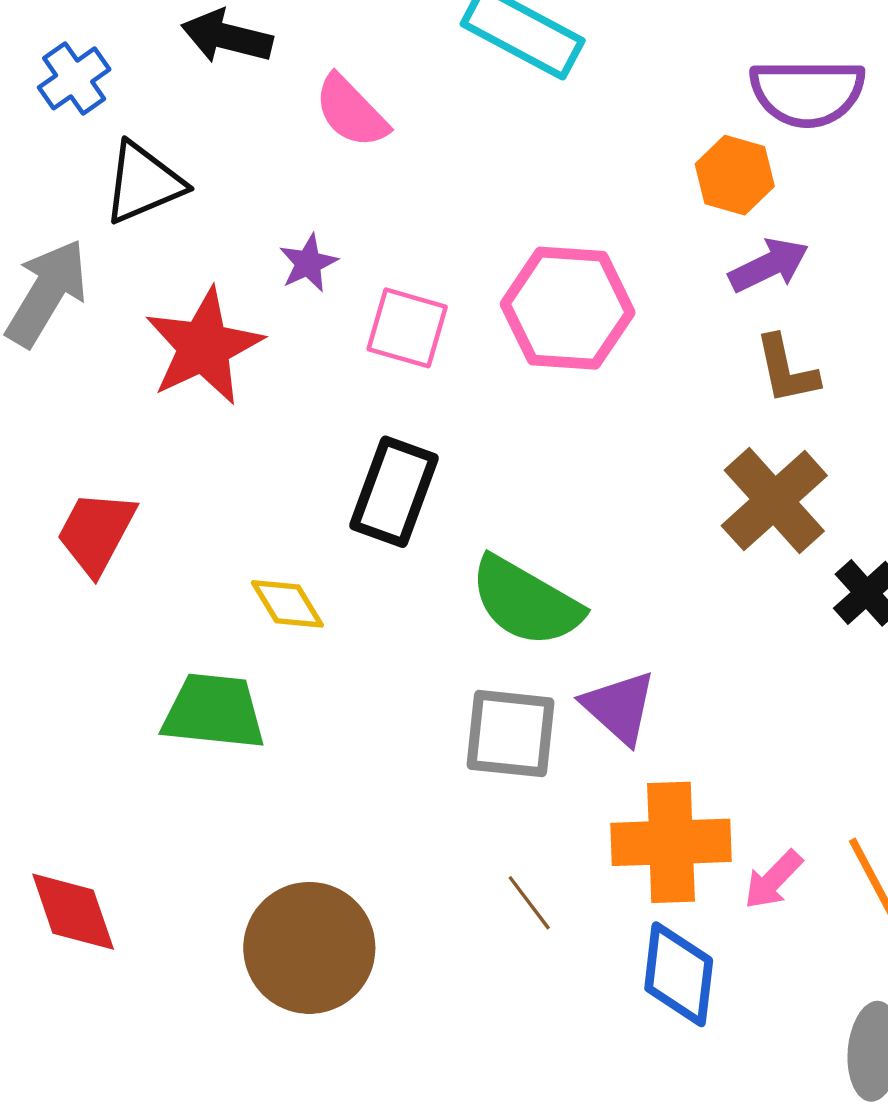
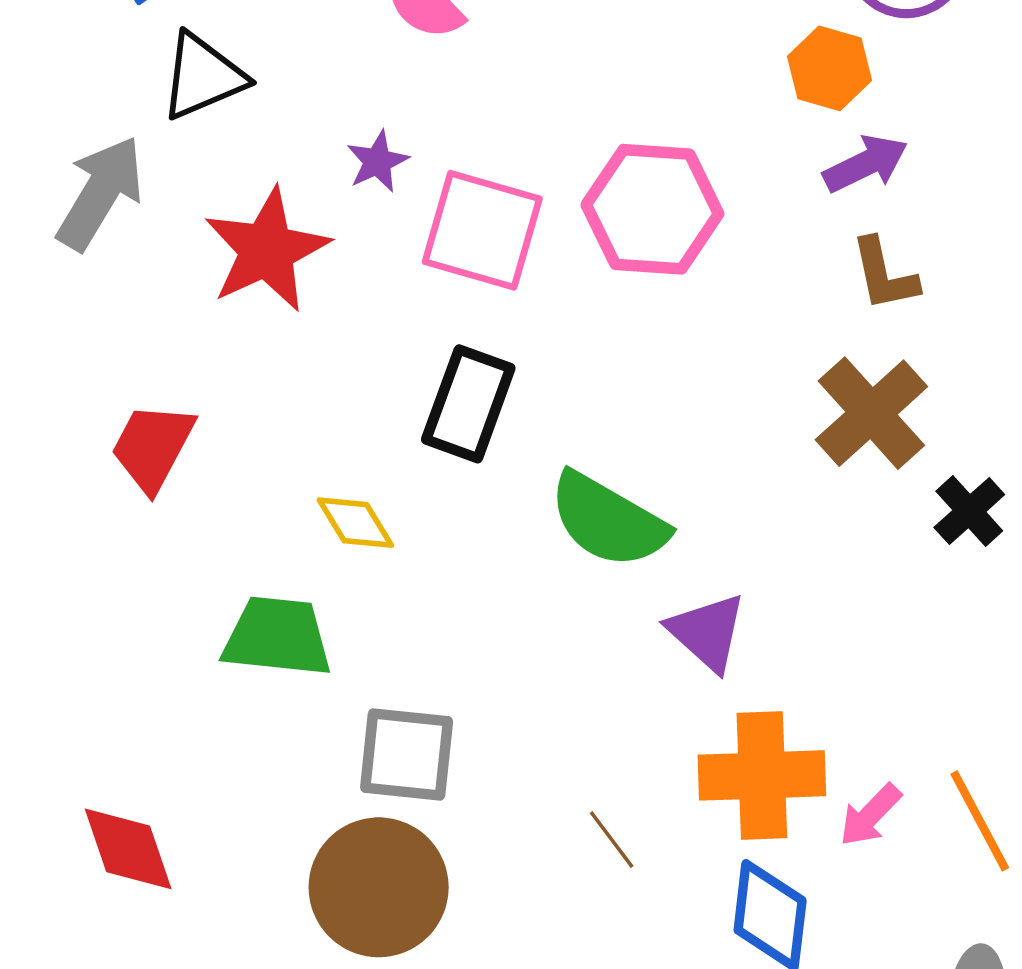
pink square: (407, 328) -> (482, 230), size x1.4
gray square: (511, 734) -> (407, 754), moved

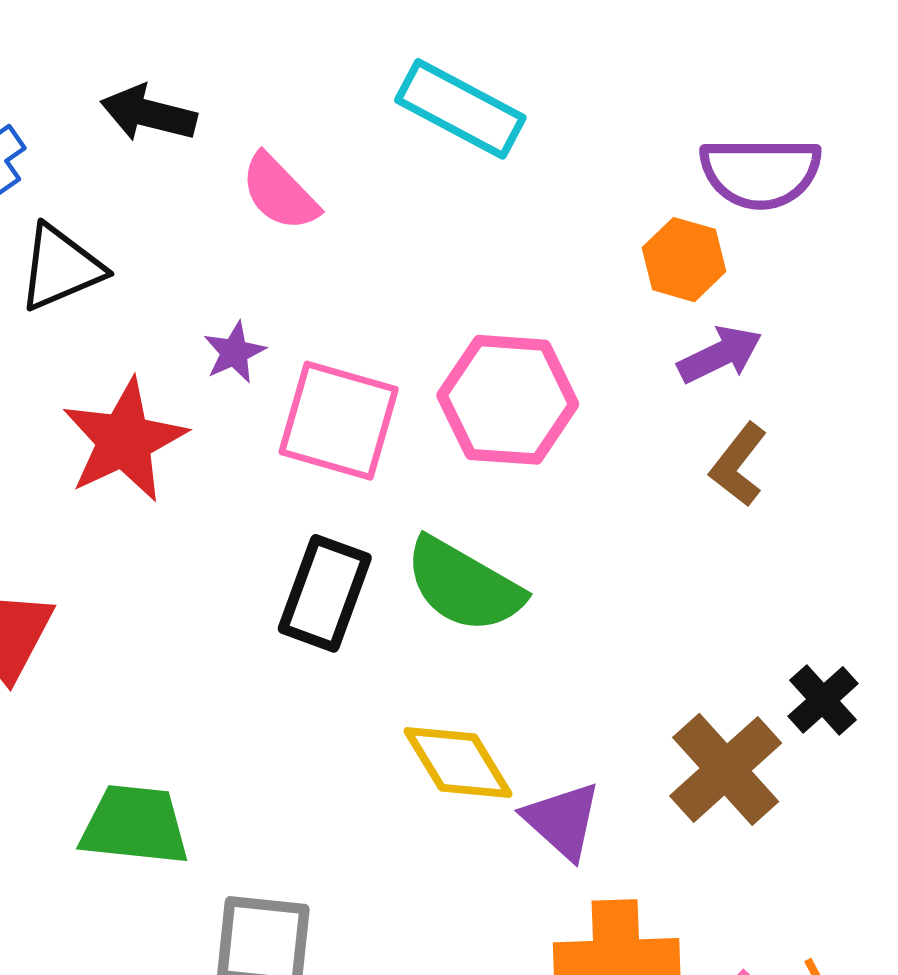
brown L-shape: (884, 275) -> (738, 465), turned 50
brown cross: (871, 413) -> (726, 769), moved
green semicircle: (608, 520) -> (464, 585), moved
yellow diamond: (355, 523) -> (458, 762), moved, size x1.4

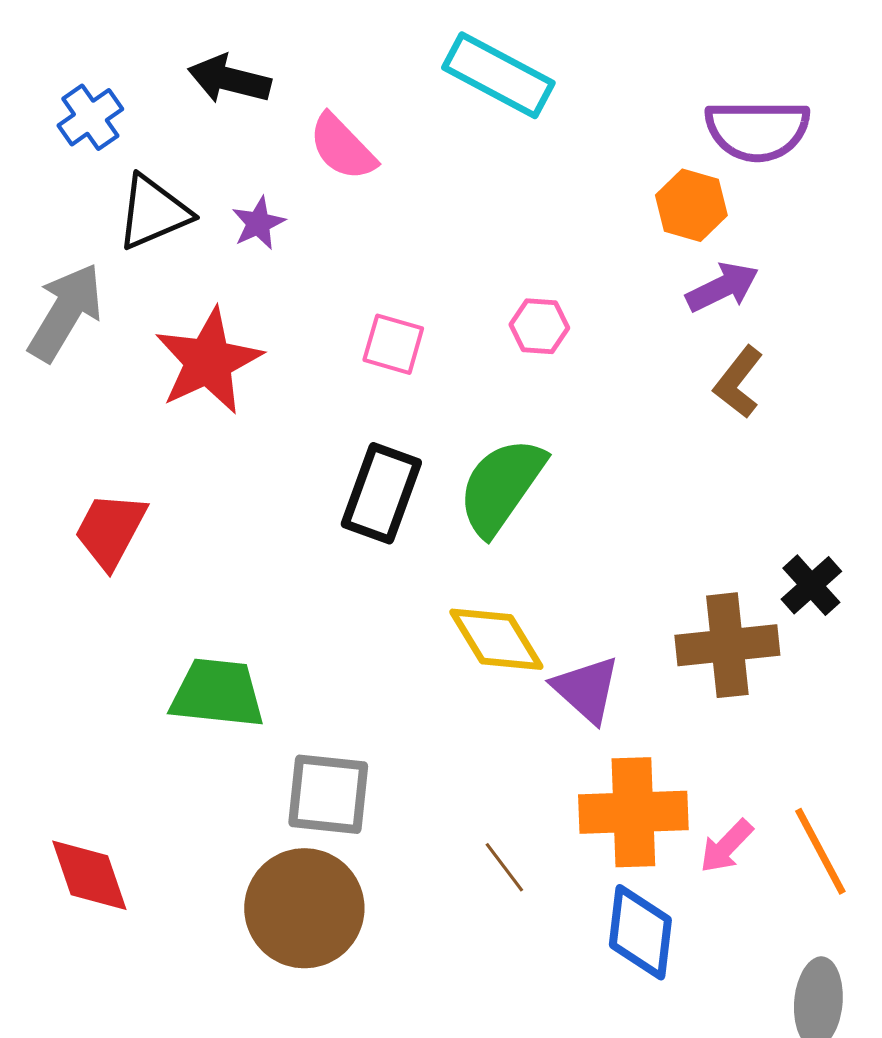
purple star: (234, 352) -> (258, 223), moved
pink hexagon: (508, 400) -> (539, 326), size x0.5
pink square: (339, 421) -> (393, 344), size x0.6
green semicircle: (464, 585) -> (501, 486), turned 95
brown cross: (726, 769) -> (727, 645), turned 36

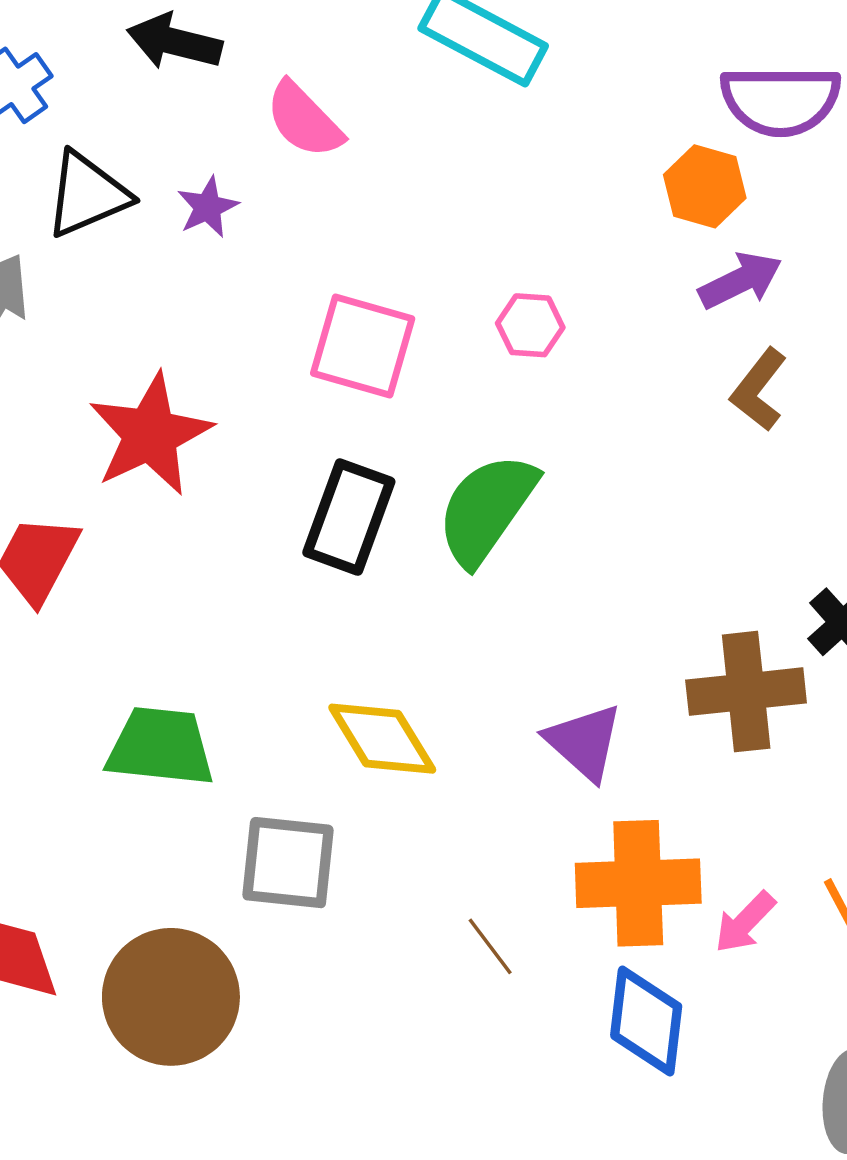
pink square: (393, 344) -> (363, 346), size x1.5
red star: (208, 361) -> (150, 434), moved
yellow diamond: (496, 639) -> (382, 739), moved
brown circle: (304, 908) -> (171, 997), moved

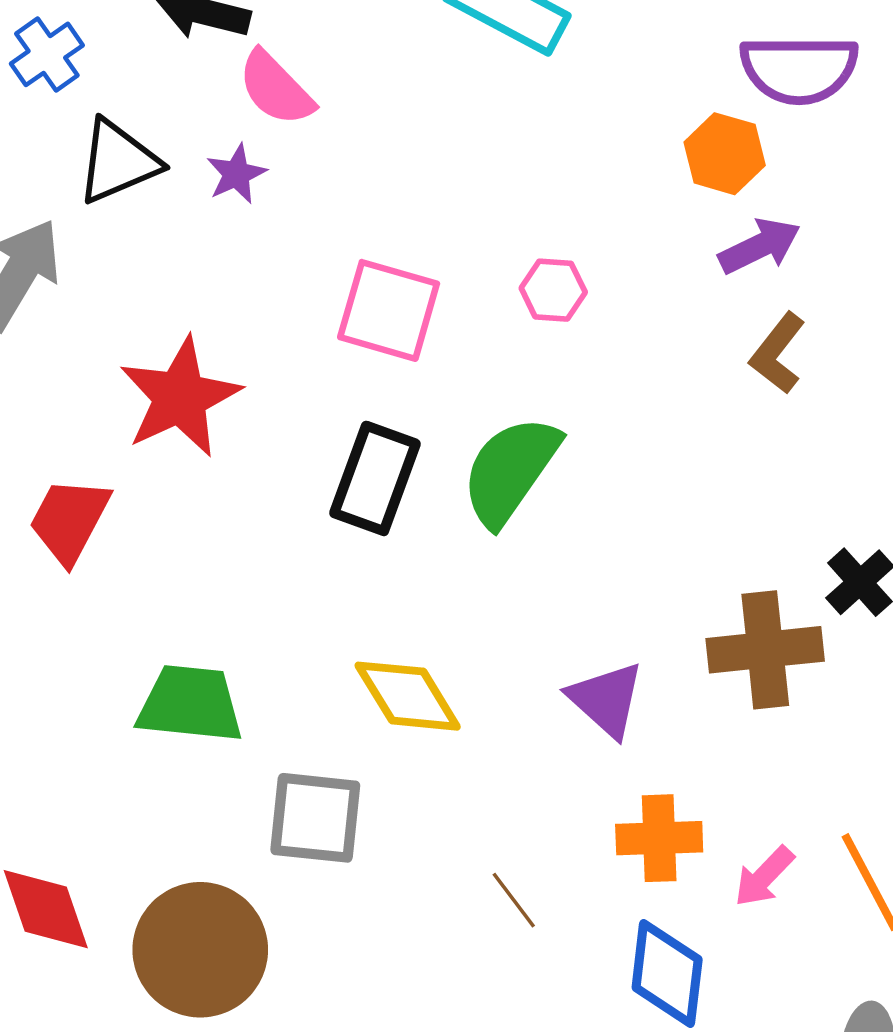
pink semicircle: (304, 120) -> (276, 88), moved
orange cross: (638, 883) -> (659, 838), size x0.7

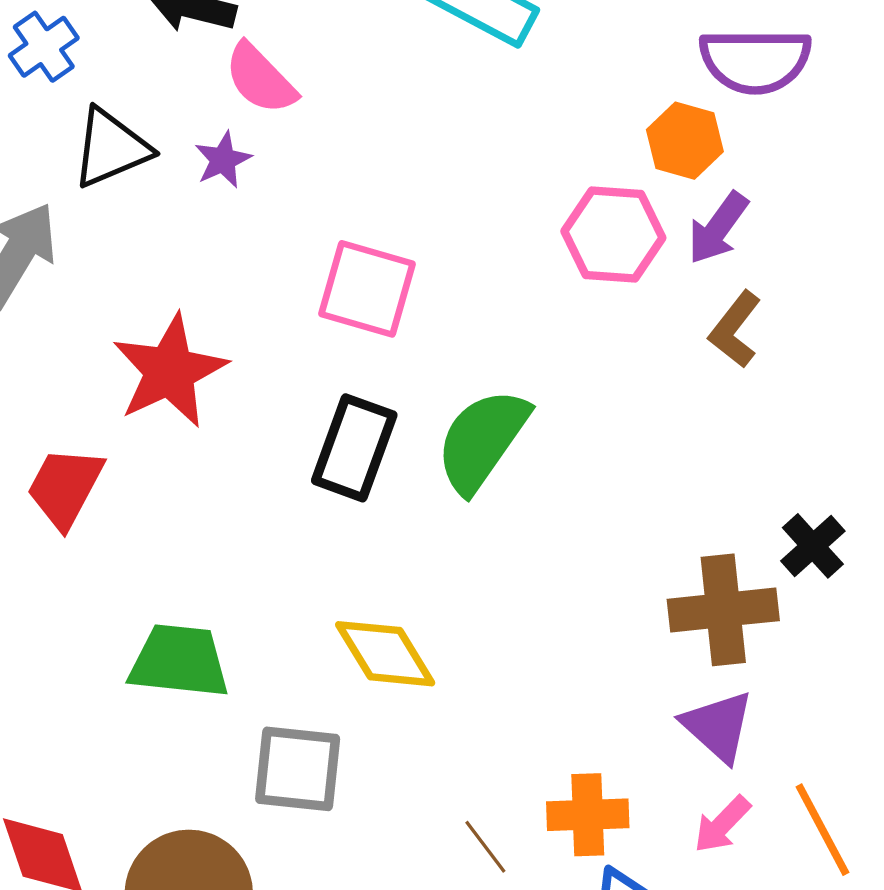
purple arrow: (760, 246) -> (718, 228), turned 152
pink hexagon: (553, 290) -> (613, 234), moved, size x1.6
purple triangle: (606, 699) -> (718, 726), moved
orange cross: (659, 838) -> (588, 815), moved

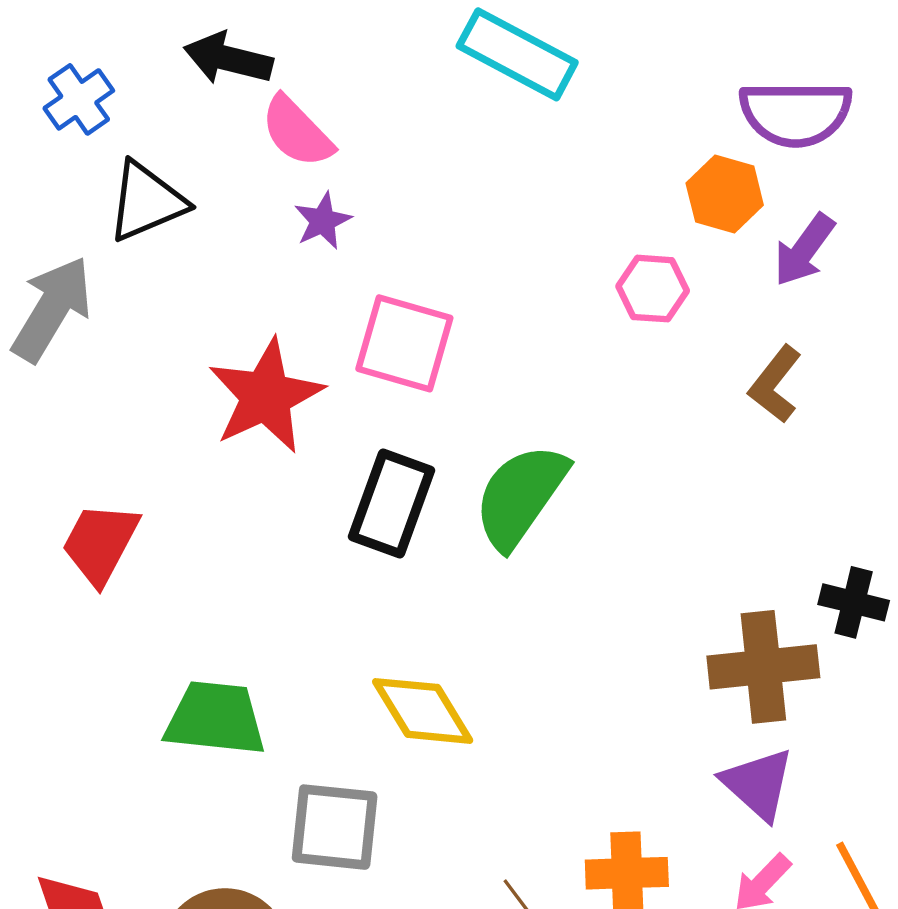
purple star: (223, 160) -> (323, 221), moved
purple arrow: (718, 228) -> (804, 250), moved
pink hexagon: (613, 234) -> (653, 289), size x0.7
red star: (170, 371) -> (266, 396), moved
black cross: (813, 546) -> (854, 602), turned -34

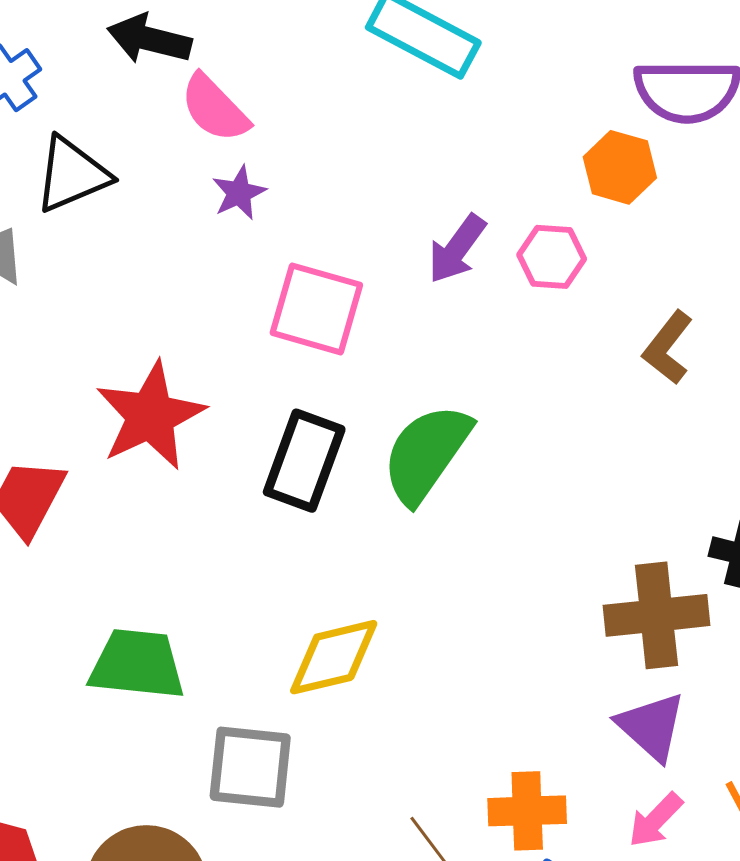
purple arrow: (804, 250) -> (457, 249), moved
red star: (266, 396) -> (150, 416), moved
yellow diamond: (423, 711) -> (334, 657), turned -72

